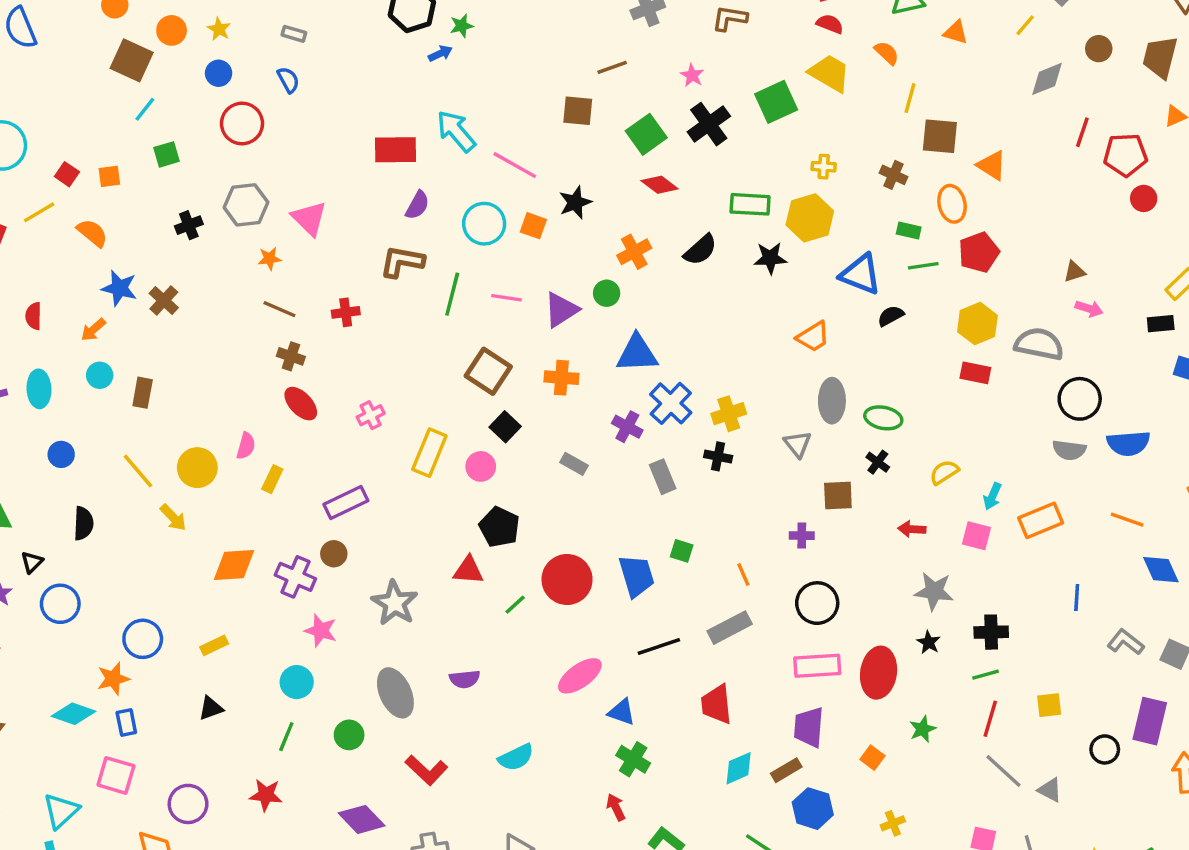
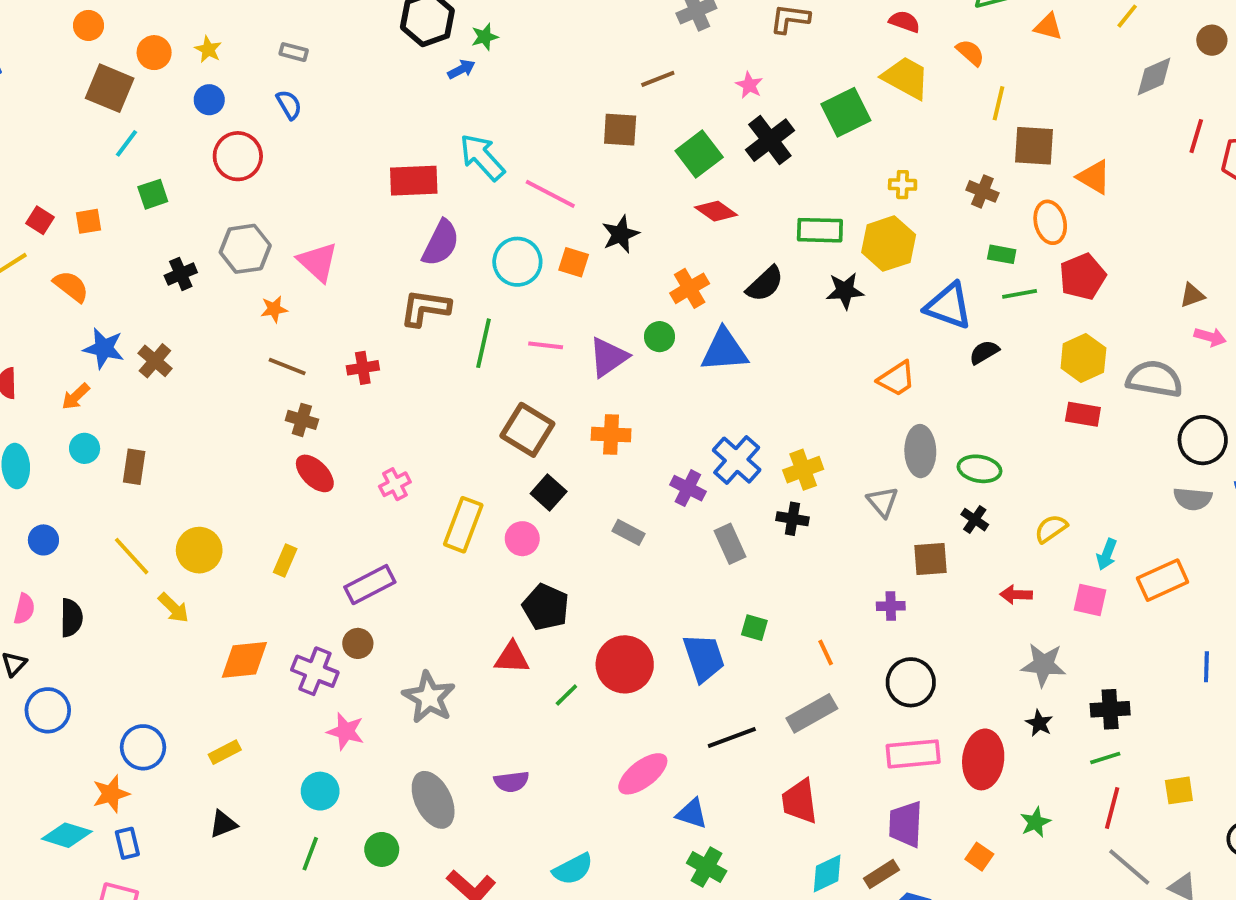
purple semicircle: (417, 205) -> (441, 243), size x1.4
blue triangle: (637, 353) -> (724, 350), moved
pink semicircle: (246, 446) -> (24, 609), moved

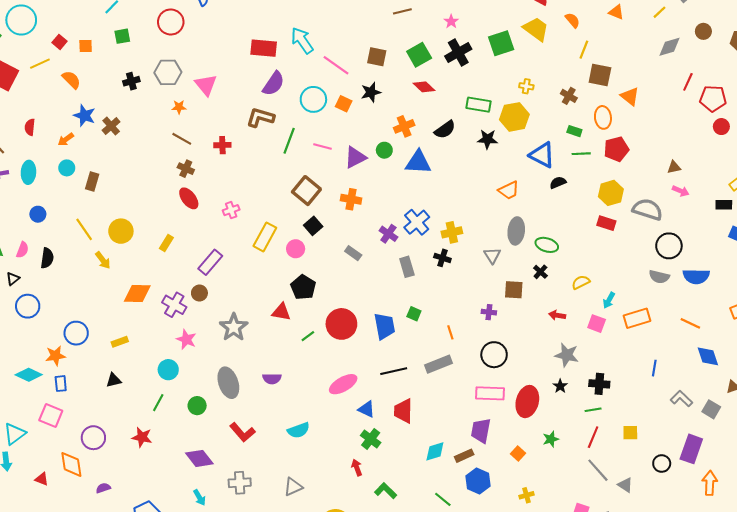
brown square: (620, 130) -> (377, 57), moved
purple rectangle: (370, 585) -> (210, 262), turned -30
red trapezoid: (800, 801) -> (403, 411), moved

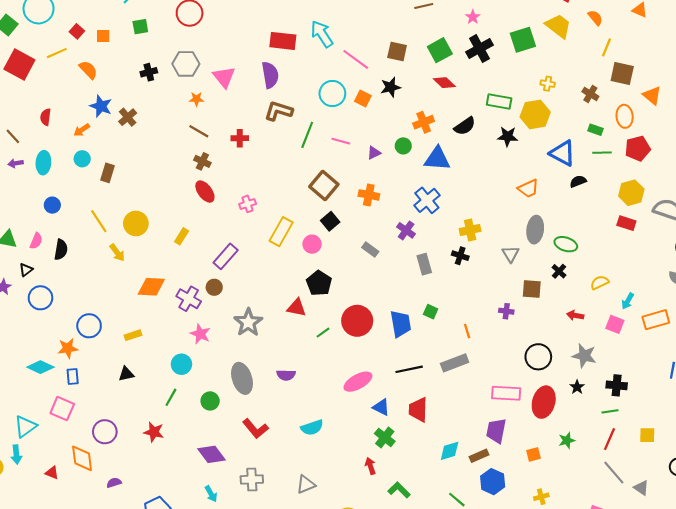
purple semicircle: (274, 84) -> (270, 75), moved, turned -45
purple triangle: (355, 157) -> (374, 153), size x0.6
blue cross: (417, 222) -> (427, 200), moved
black circle: (494, 355) -> (538, 357), moved
orange square: (518, 454) -> (533, 454), turned 32

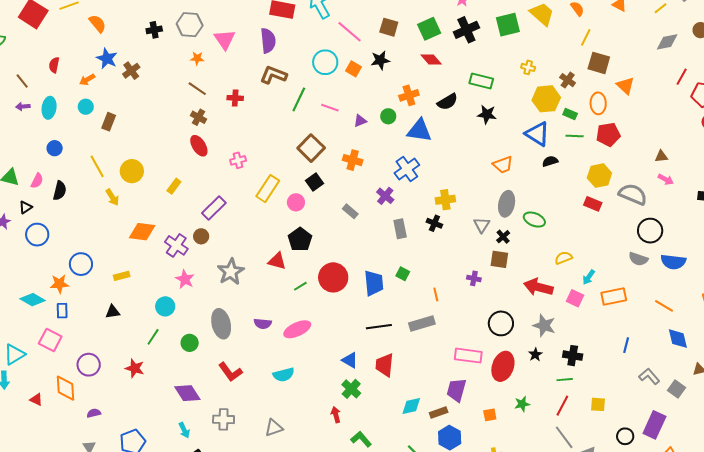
yellow hexagon: (535, 114) -> (546, 99), moved
black cross: (559, 271) -> (503, 237), moved
red arrow: (575, 315) -> (538, 287), size x1.8
pink ellipse: (358, 382) -> (297, 329), moved

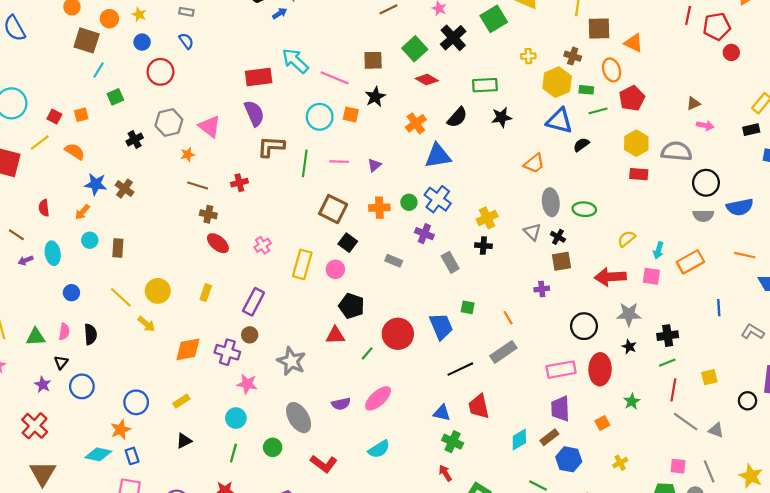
green circle: (388, 116) -> (409, 202), moved

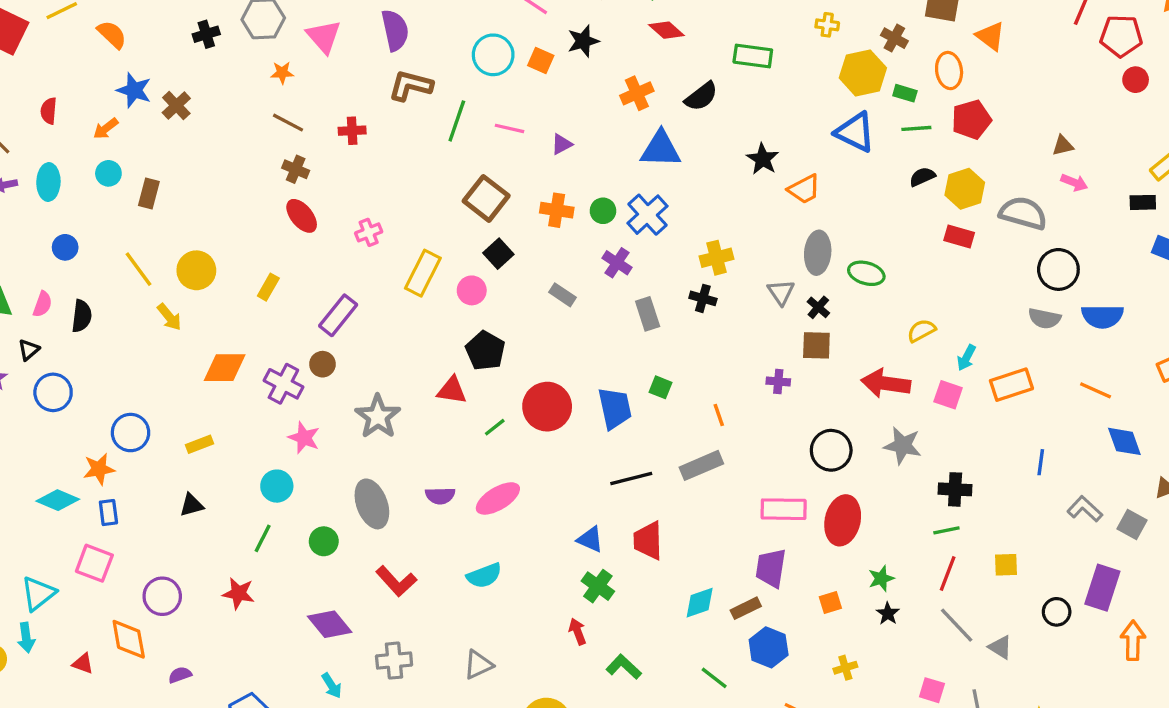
black star: (502, 117) -> (763, 159), moved, turned 30
black semicircle: (581, 145) -> (922, 177), moved
black star: (629, 347) -> (888, 614), moved

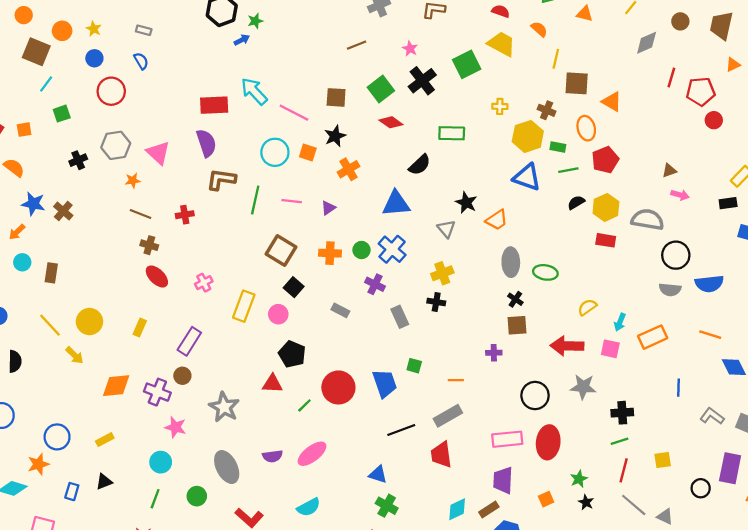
orange cross: (637, 93) -> (349, 169), moved
gray triangle: (781, 292) -> (446, 229), moved
orange line: (719, 415) -> (456, 380), turned -63
blue rectangle: (108, 513) -> (72, 492), moved, turned 30
red trapezoid: (648, 541) -> (441, 455), moved

